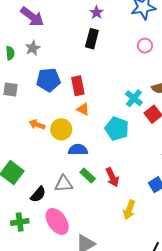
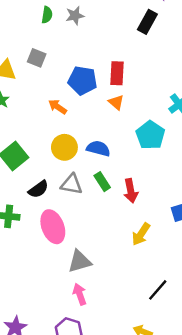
blue pentagon: (48, 80) -> (82, 81), moved
yellow circle: (61, 129) -> (64, 147), moved

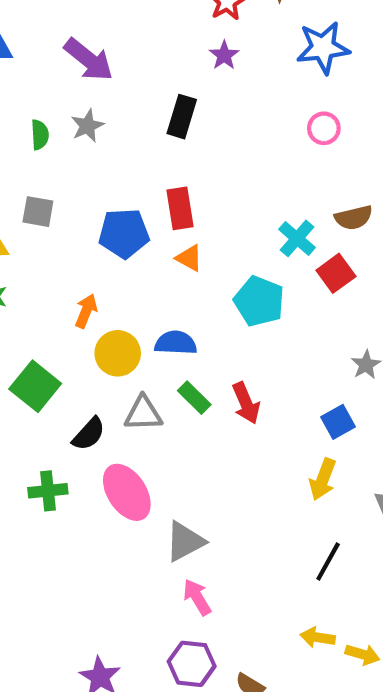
black rectangle: (147, 22) -> (182, 117), moved
orange arrow: (58, 107) -> (86, 311), moved, turned 90
yellow arrow: (141, 234) -> (323, 479), moved

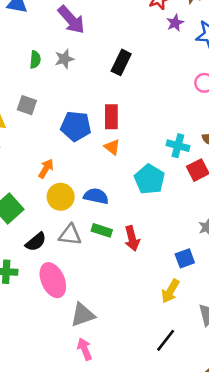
purple star: (224, 55) -> (175, 23), moved
cyan cross: (297, 238) -> (178, 146), turned -35
green rectangle: (194, 398) -> (102, 230), turned -36

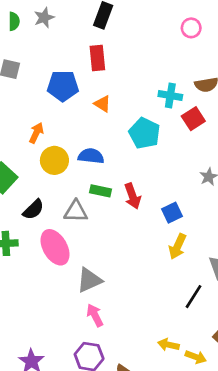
red rectangle: (111, 117) -> (97, 58), moved
gray triangle: (70, 235) -> (76, 211), moved
blue square: (185, 258) -> (172, 213), moved
black line: (166, 340) -> (193, 297), moved

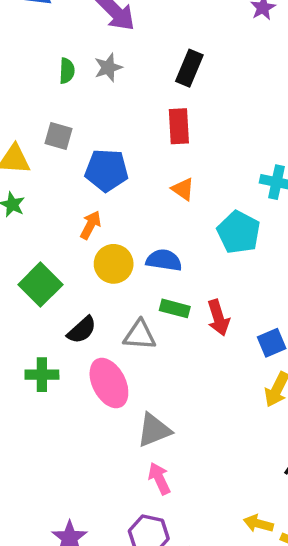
blue pentagon: (63, 86) -> (107, 170), moved

